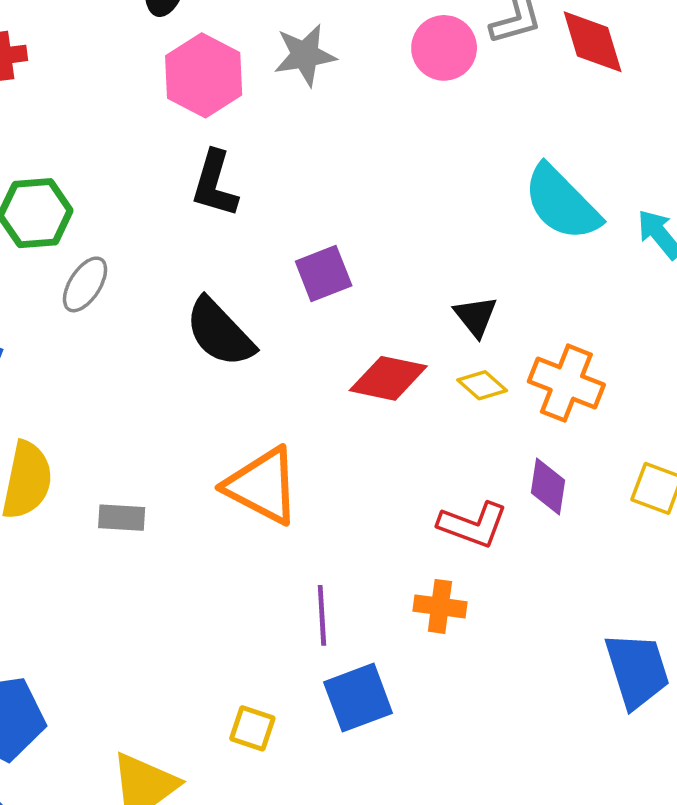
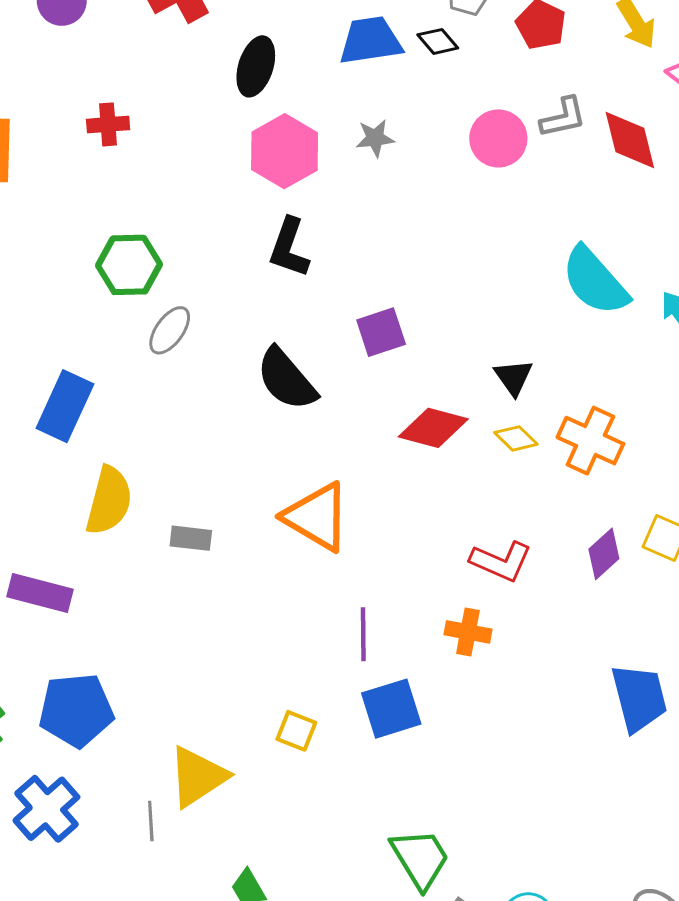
gray star: (305, 55) -> (375, 138), size x0.7
purple diamond: (548, 487) -> (604, 554), moved, turned 36

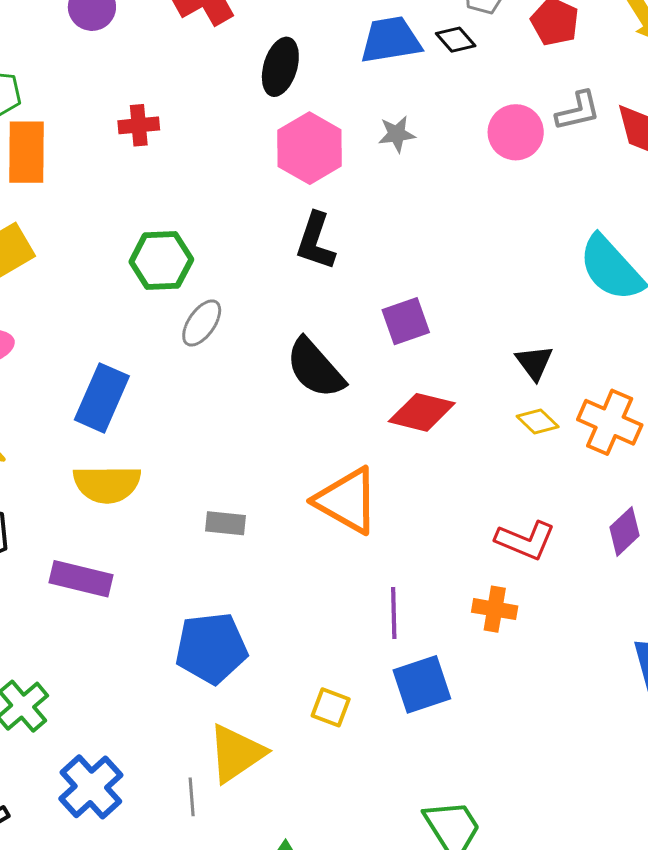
red diamond: (433, 428) -> (422, 412), moved
yellow semicircle: (109, 501) -> (107, 484), moved, turned 76
blue pentagon: (76, 710) -> (211, 648), moved

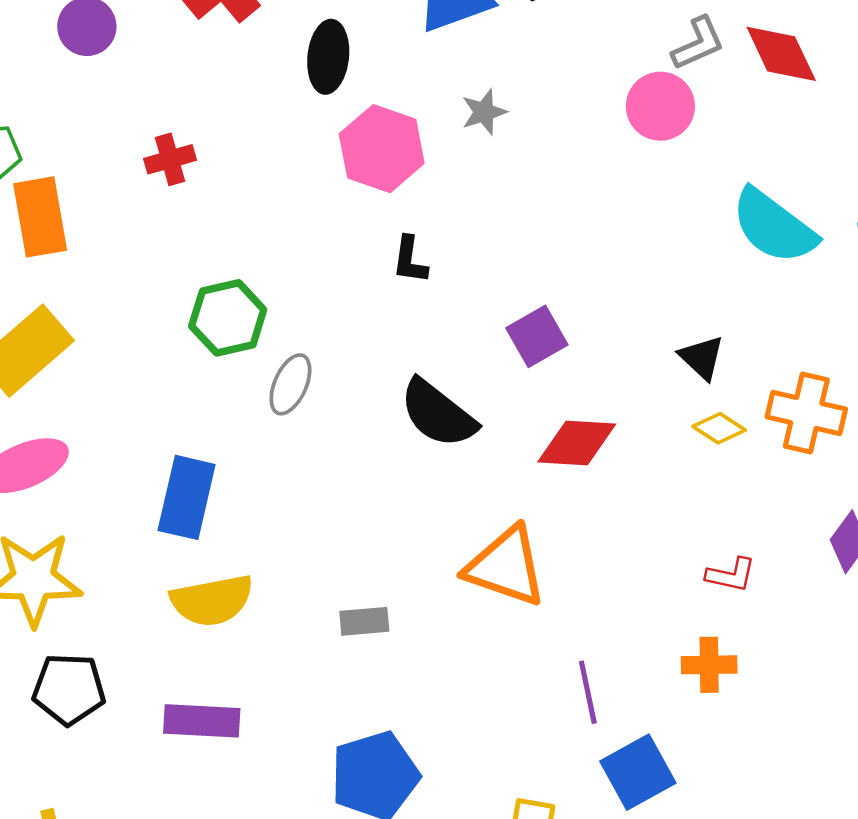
pink circle: (516, 132) -> (660, 106), moved
black L-shape: (316, 241) -> (410, 260), size x0.7
red L-shape: (525, 540) -> (731, 575), size x0.7

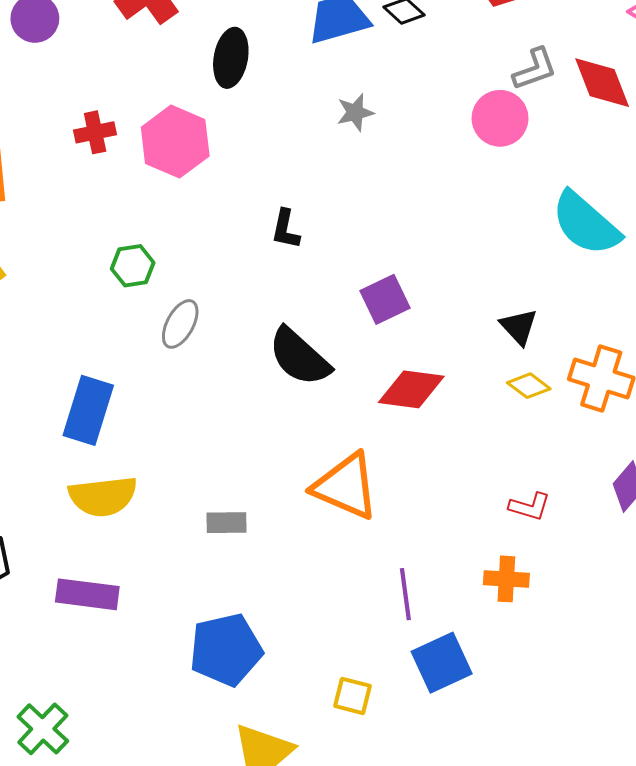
pink hexagon: (382, 149) -> (175, 142), moved
green hexagon: (228, 318) -> (133, 266), size x0.7

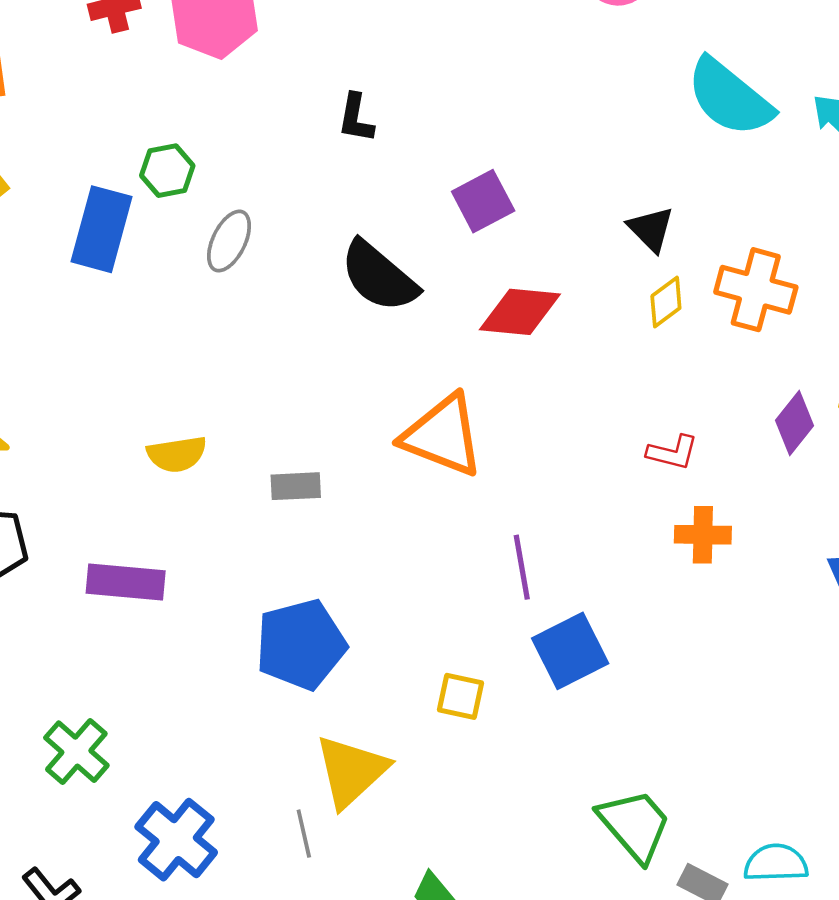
yellow diamond: (529, 386) -> (666, 302), turned -72
blue rectangle: (88, 410) -> (102, 229), moved
yellow semicircle: (103, 496) -> (177, 454), moved, size x0.7
orange cross: (506, 579) -> (703, 535), moved

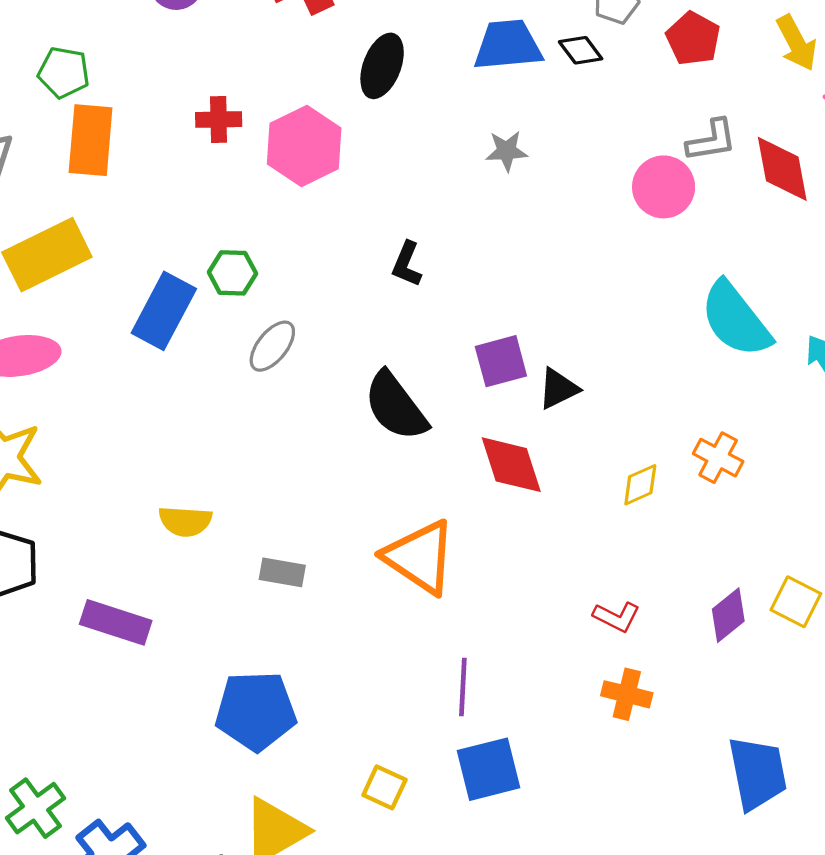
black triangle: (651, 229) -> (558, 389), moved, turned 36
orange cross: (756, 290) -> (718, 458), moved, size x0.7
red diamond: (520, 312) -> (511, 465), turned 54
green cross: (76, 752) -> (36, 808), moved

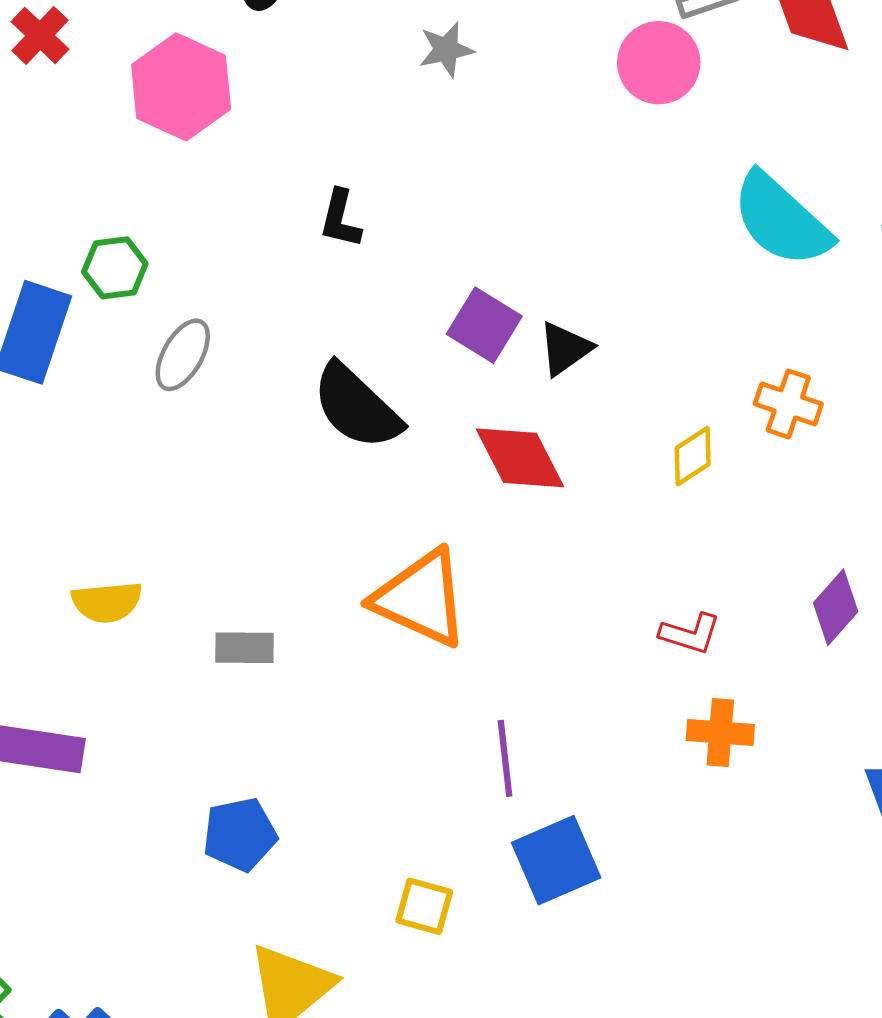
red cross: (219, 120) -> (40, 35), moved, turned -36
purple square: (501, 361) -> (484, 325), turned -34
blue pentagon: (256, 711) -> (240, 834), size x0.7

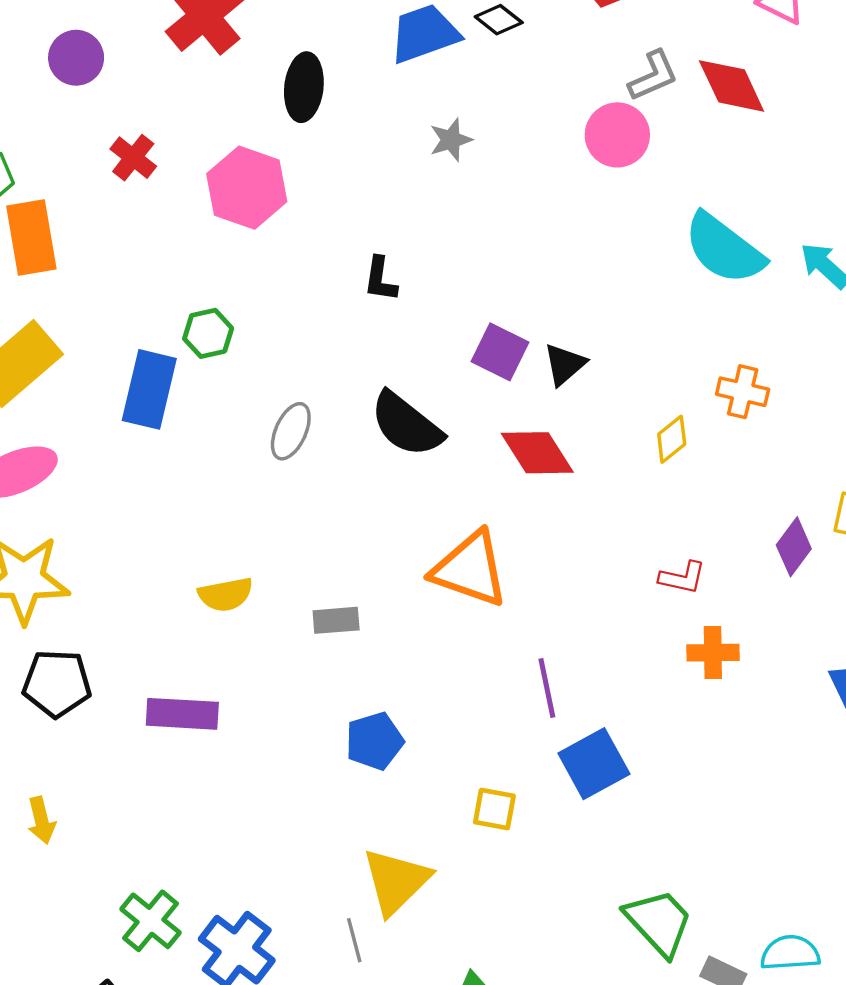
gray ellipse: (183, 355) -> (291, 431), moved
blue pentagon: (240, 834) -> (374, 741), moved

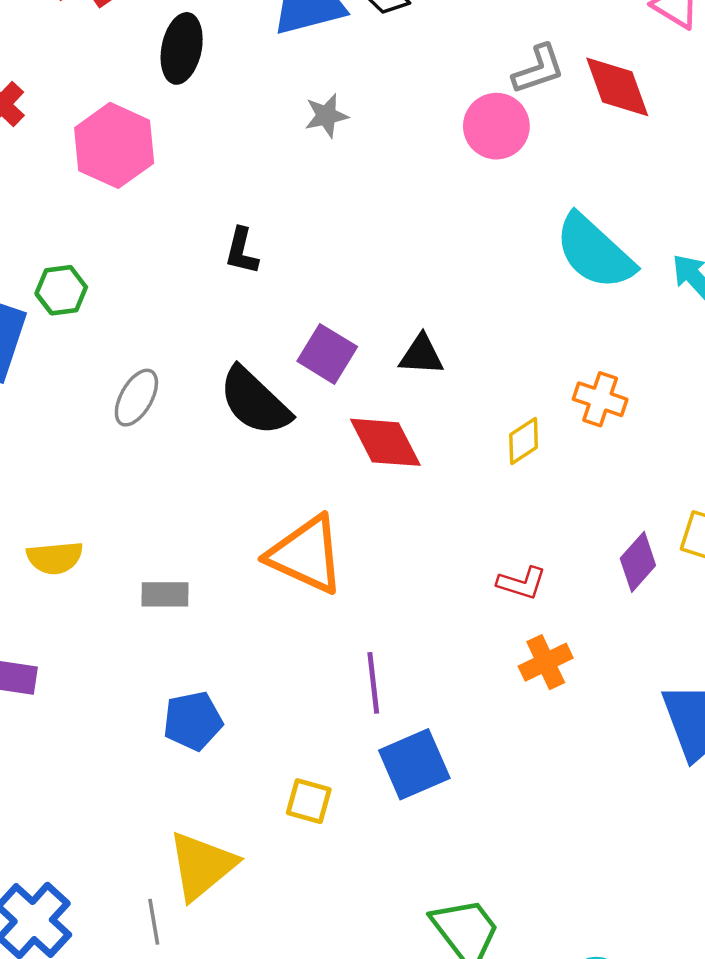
purple square: (500, 352) -> (327, 354), moved
black triangle: (565, 364) -> (421, 355), turned 39
orange cross: (713, 653) -> (546, 662), turned -30

